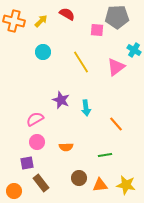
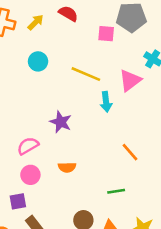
yellow line: (81, 62) -> (86, 74), turned -35
cyan arrow: (86, 108) -> (106, 102), moved
orange semicircle: (66, 147) -> (67, 167), moved

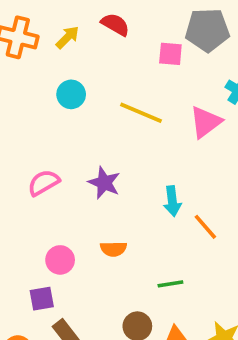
cyan arrow: (106, 102) -> (172, 201), moved
pink semicircle: (28, 146) -> (44, 183), moved
green line: (116, 191) -> (170, 284), moved

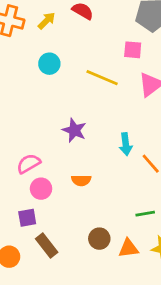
pink square: (170, 54) -> (133, 50), moved
pink semicircle: (44, 183) -> (29, 164), moved
green line: (170, 284) -> (145, 214), moved

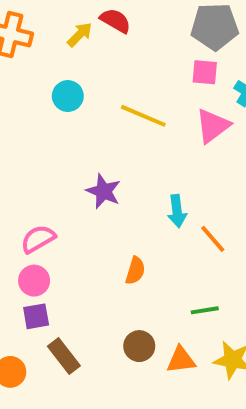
yellow arrow: (47, 21) -> (80, 34), moved
pink square: (133, 50) -> (205, 72), moved
orange semicircle: (81, 180) -> (135, 271), moved, turned -72
pink circle: (41, 189) -> (34, 281), moved

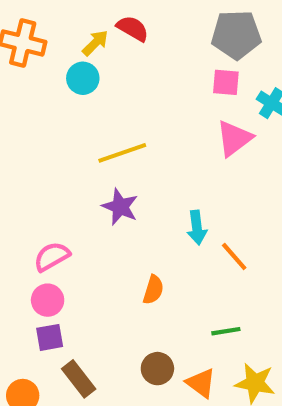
cyan circle: (68, 96) -> (83, 78), moved
yellow line: (143, 116) -> (122, 153), moved, turned -42
orange triangle: (181, 360) -> (201, 383), turned 44

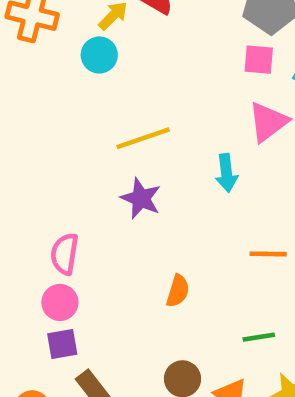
cyan arrow: (197, 228) -> (226, 173), moved
pink semicircle: (52, 257) -> (65, 254), turned -51
orange line: (234, 257) -> (268, 254), turned -48

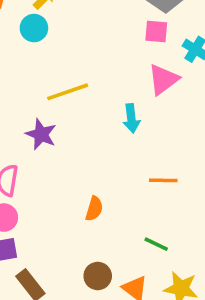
purple star: (141, 198) -> (41, 134), moved
green line: (259, 337) -> (156, 244), turned 35

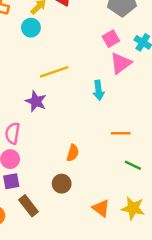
pink square: (156, 32) -> (111, 39), moved, turned -35
green line: (156, 244) -> (133, 165), moved
brown circle: (98, 276) -> (62, 184), moved

